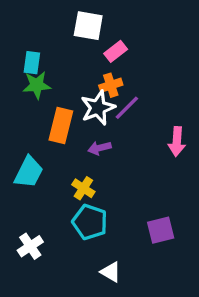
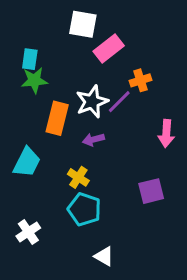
pink rectangle: (116, 51) -> (109, 49), size x1.4
orange cross: (111, 85) -> (141, 80), moved
purple square: (161, 230) -> (151, 191), moved

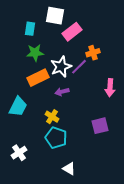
cyan rectangle: (30, 59) -> (30, 29), moved
green star: (34, 80) -> (35, 53), moved
orange rectangle: (57, 118) -> (38, 78), turned 50

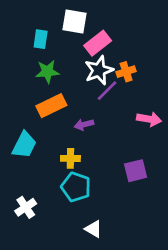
white star: (61, 67) -> (99, 70), moved
pink arrow: (110, 88) -> (149, 119), turned -84
yellow cross: (52, 117) -> (70, 158), turned -32

